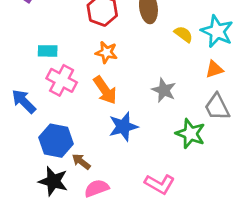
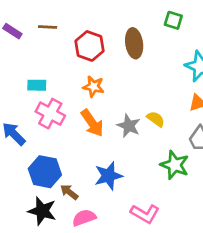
yellow semicircle: (183, 34) -> (156, 119), moved
gray star: (164, 90) -> (129, 126), moved
blue star: (123, 127) -> (108, 176), moved

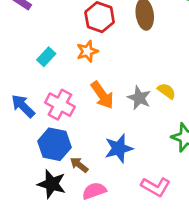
cyan rectangle: (37, 85) -> (46, 57), turned -48
orange star: (94, 87) -> (87, 51), moved, turned -30
pink cross: (50, 114) -> (60, 105), moved

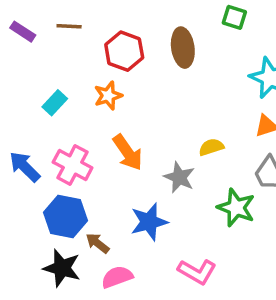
yellow semicircle: (167, 91) -> (211, 147), turned -54
gray star: (139, 98) -> (179, 177), moved

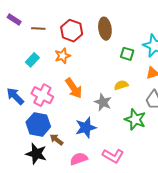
green square: (234, 17) -> (127, 54), moved
brown line: (69, 26) -> (38, 29), moved
pink semicircle: (117, 277) -> (79, 159), moved

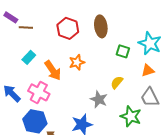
brown line: (38, 29) -> (26, 27), moved
orange star: (63, 56) -> (77, 62), moved
yellow semicircle: (121, 85) -> (117, 82), turned -32
orange arrow: (74, 88) -> (53, 70), moved

